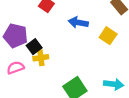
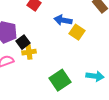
yellow square: (108, 36) -> (77, 32), moved

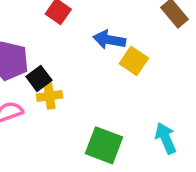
cyan arrow: (95, 76) -> (166, 138), turned -120
green square: (60, 80) -> (104, 145), turned -35

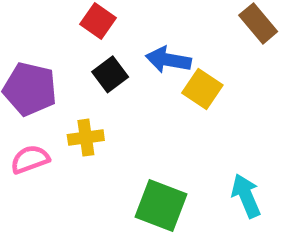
black square: (39, 78) -> (110, 74), moved

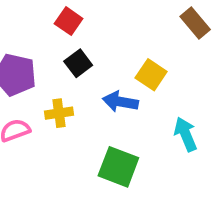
blue arrow: (168, 60) -> (120, 102), moved
cyan arrow: (246, 196) -> (186, 134), moved

